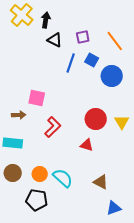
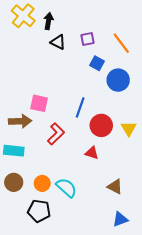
blue line: (71, 63) -> (80, 107), moved
brown arrow: (19, 115) -> (20, 121), size x1.5
brown triangle: (101, 182) -> (115, 187), moved

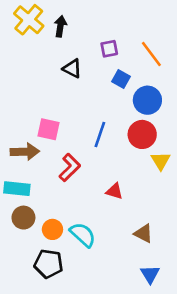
black triangle: (58, 42) -> (72, 69), moved
red circle: (101, 125) -> (142, 134), moved
brown circle: (14, 182) -> (23, 218), moved
blue triangle: (120, 219) -> (150, 274), turned -42

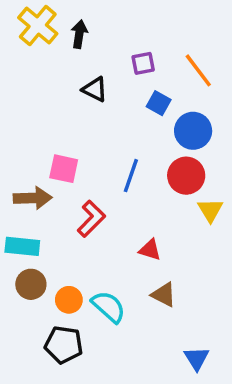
brown triangle: (143, 233) -> (164, 295), moved

